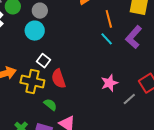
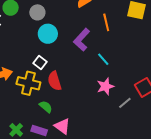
cyan circle: (35, 31) -> (48, 34), moved
purple L-shape: (134, 37) -> (82, 40), moved
cyan line: (107, 39) -> (103, 59), moved

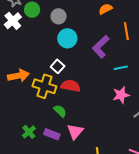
cyan line: (103, 59) -> (121, 68), turned -64
red semicircle: (55, 81) -> (71, 86), turned 114
pink triangle: (62, 126) -> (75, 132), turned 30

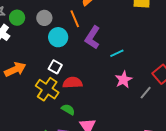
orange line: (126, 31) -> (75, 19), moved
orange arrow: (18, 76) -> (15, 69), moved
yellow cross: (44, 86) -> (47, 89), turned 30

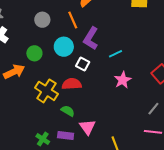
green circle: (17, 18) -> (34, 53), moved
cyan circle: (58, 37) -> (64, 47), moved
white square: (55, 67) -> (83, 64), moved
gray line: (146, 93) -> (153, 109), moved

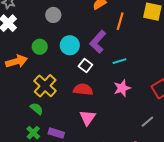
orange line: (73, 20) -> (120, 21), moved, turned 30
red semicircle: (72, 84) -> (83, 89), moved
green semicircle: (68, 111) -> (37, 109), moved
pink triangle: (87, 127) -> (87, 118), moved

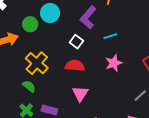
cyan circle: (70, 45) -> (50, 13), moved

